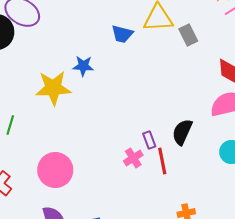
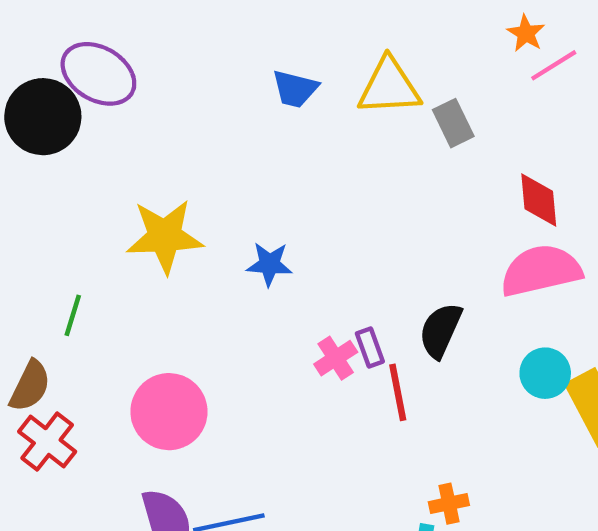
blue trapezoid: (122, 34) -> (295, 89), moved
blue star: (83, 66) -> (269, 264), moved
pink cross: (133, 158) -> (336, 358), moved

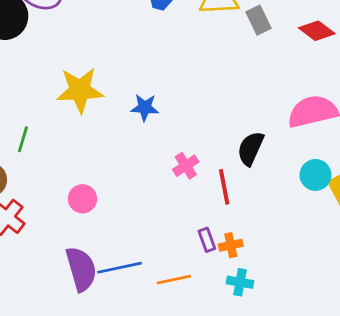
red diamond: (539, 200) -> (317, 31), moved, turned -48
purple rectangle: (370, 347) -> (207, 240), moved
pink circle: (169, 412) -> (82, 199), size x0.6
orange cross: (449, 504) -> (231, 245), moved

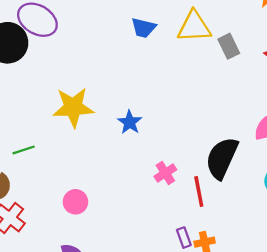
blue star: (145, 107) -> (130, 122), turned 30
green line: (23, 139) -> (24, 150), turned 55
black semicircle: (251, 148) -> (222, 158), size x1.4

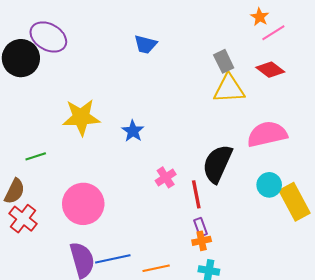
yellow triangle: (194, 27) -> (229, 89), moved
pink circle: (75, 202) -> (83, 204), size x1.8
purple rectangle: (184, 238) -> (200, 227), moved

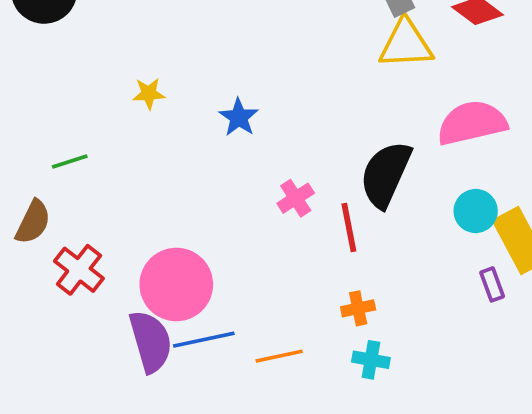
yellow star: (81, 117) -> (149, 93), size x0.5
pink circle: (83, 204) -> (176, 284), moved
red cross: (23, 219) -> (79, 270), moved
purple rectangle: (200, 227) -> (492, 284), moved

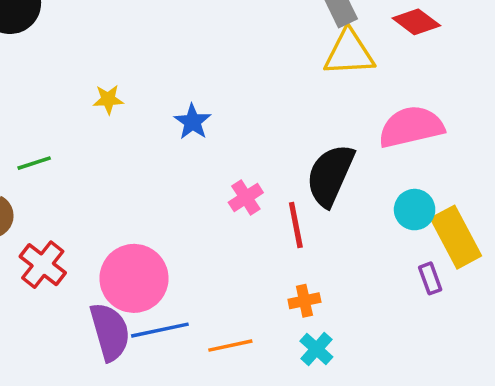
cyan cross: (371, 360) -> (316, 349), turned 32

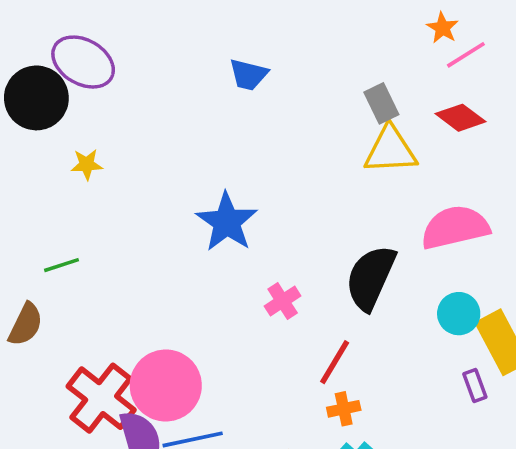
yellow star: (108, 99) -> (87, 164), moved
blue star: (192, 122) -> (227, 222), size x1.6
red line: (296, 225) -> (335, 362), moved, turned 42
red cross: (43, 265) -> (101, 398), moved, size x1.4

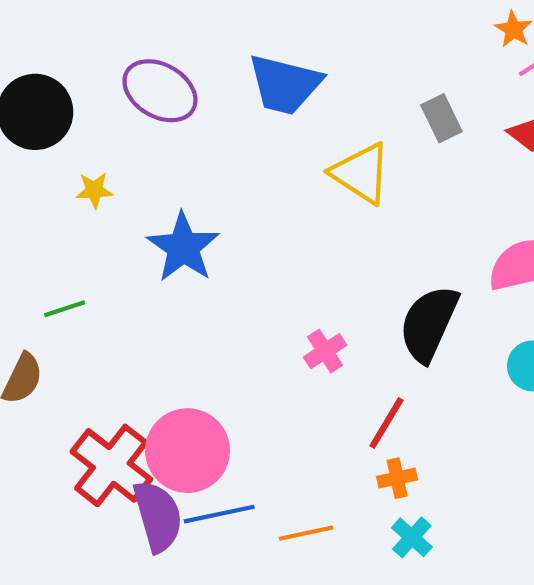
purple ellipse: (83, 62) -> (160, 91), moved
blue trapezoid: (248, 75) -> (285, 84), size x1.6
yellow triangle: (390, 150) -> (361, 173), moved, turned 36
blue star: (227, 222) -> (183, 247), moved

